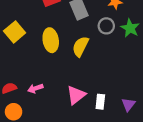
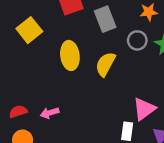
yellow square: (15, 32) -> (29, 30), moved
pink triangle: (76, 95) -> (144, 109), moved

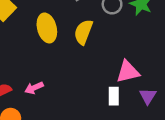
pink triangle: (144, 109) -> (128, 72), turned 30

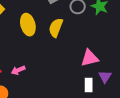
white rectangle: (114, 96) -> (89, 85), moved

